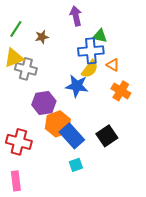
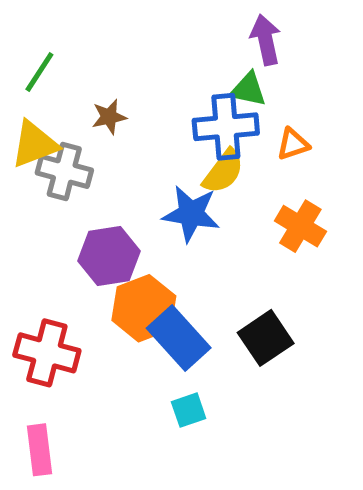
purple arrow: (76, 16) -> (266, 40), moved
brown star: (42, 37) -> (109, 117), moved
orange triangle: (113, 65) -> (293, 144), moved, turned -48

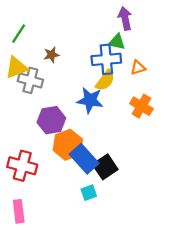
black square: (266, 338) -> (105, 167), moved

